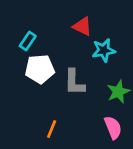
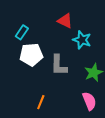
cyan star: (104, 50) -> (82, 40), turned 30

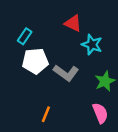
gray L-shape: (59, 65) -> (66, 73), turned -55

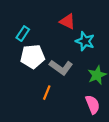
orange line: (46, 114) -> (47, 93), moved

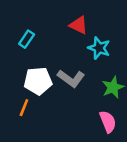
white pentagon: (33, 56) -> (38, 81), moved
orange line: (47, 93) -> (24, 108), moved

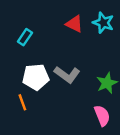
cyan star: (99, 48) -> (103, 23), moved
orange line: (24, 108) -> (22, 102), turned -42

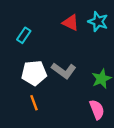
orange line: (22, 102) -> (34, 103), moved

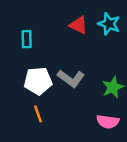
cyan rectangle: (24, 35) -> (27, 39), turned -35
pink semicircle: (97, 110) -> (108, 122), turned 120

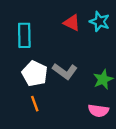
cyan rectangle: (27, 39) -> (24, 35), size x1.5
white pentagon: (38, 81) -> (35, 74), turned 30

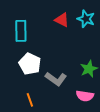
gray L-shape: (65, 71) -> (56, 79), moved
orange line: (35, 104) -> (30, 100), moved

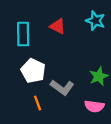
red triangle: (62, 20) -> (58, 26), moved
orange line: (30, 100) -> (38, 103), moved

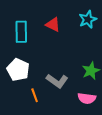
cyan star: (95, 21) -> (88, 19), turned 30
white pentagon: (33, 71) -> (18, 70), moved

